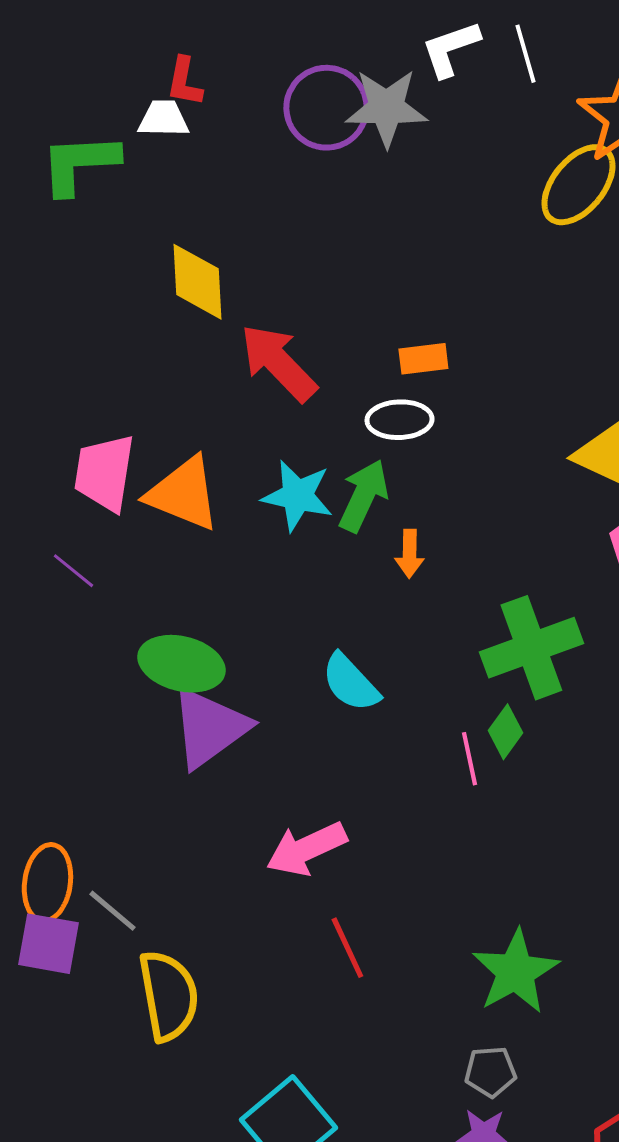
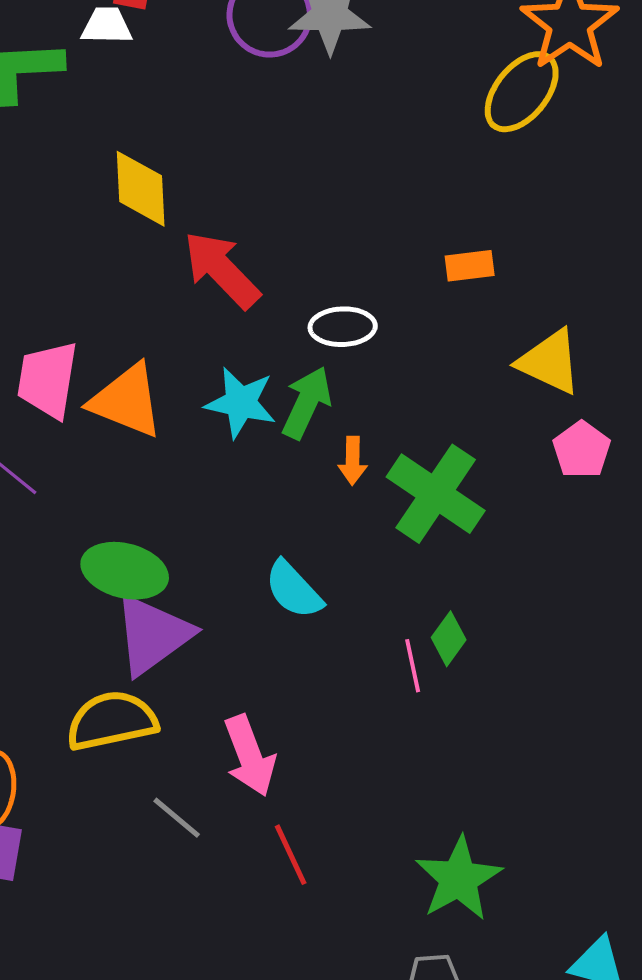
orange rectangle: (423, 359) -> (470, 266), moved
green cross: (531, 648) -> (436, 494), moved, turned -36
pink arrow: (306, 849) -> (250, 756), turned -86
gray line: (112, 911) -> (177, 818), moved
yellow semicircle: (168, 996) -> (112, 721), moved, turned -92

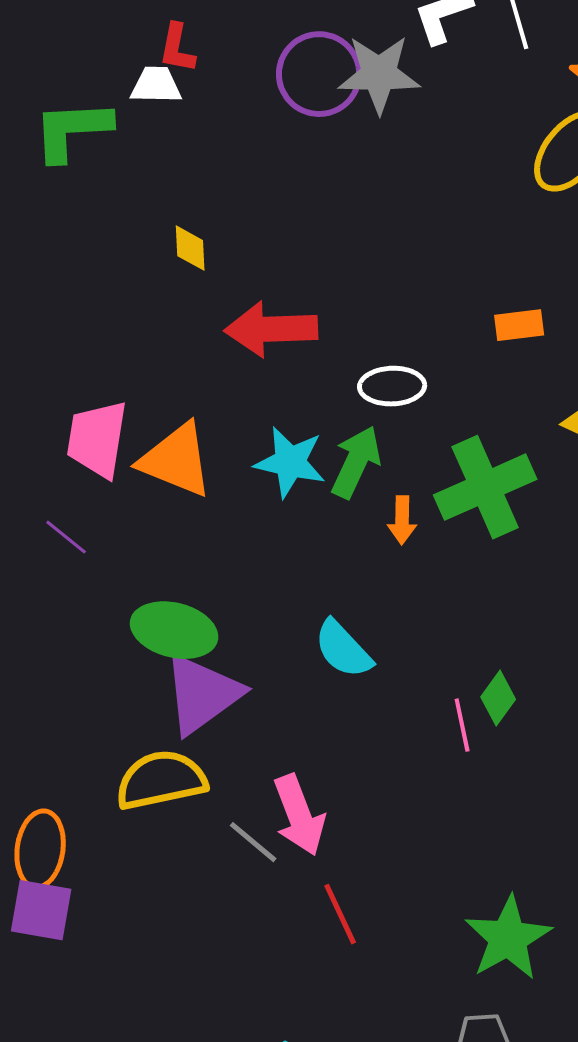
yellow diamond: (141, 189) -> (190, 248), size x0.6
red arrow: (222, 270) -> (271, 329), turned -48
green cross: (436, 494) -> (485, 487), moved, turned 32
gray line: (177, 818) -> (253, 842), moved

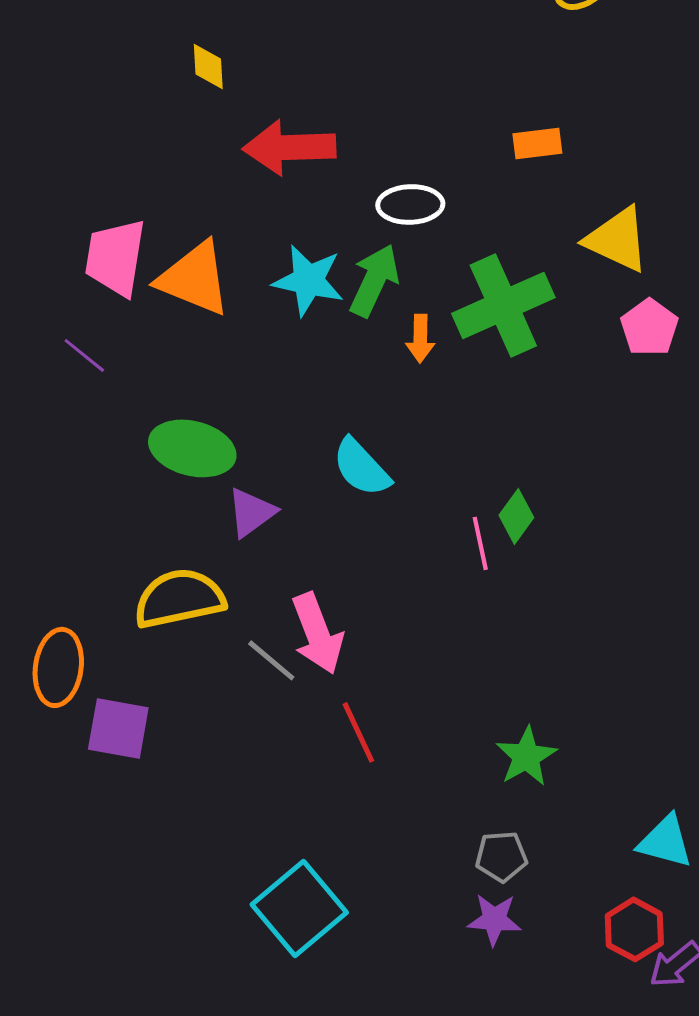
purple triangle: (202, 694) -> (251, 512), moved, size x0.6
purple square: (41, 910) -> (118, 728), moved
green star: (508, 938) -> (526, 756), size x0.7

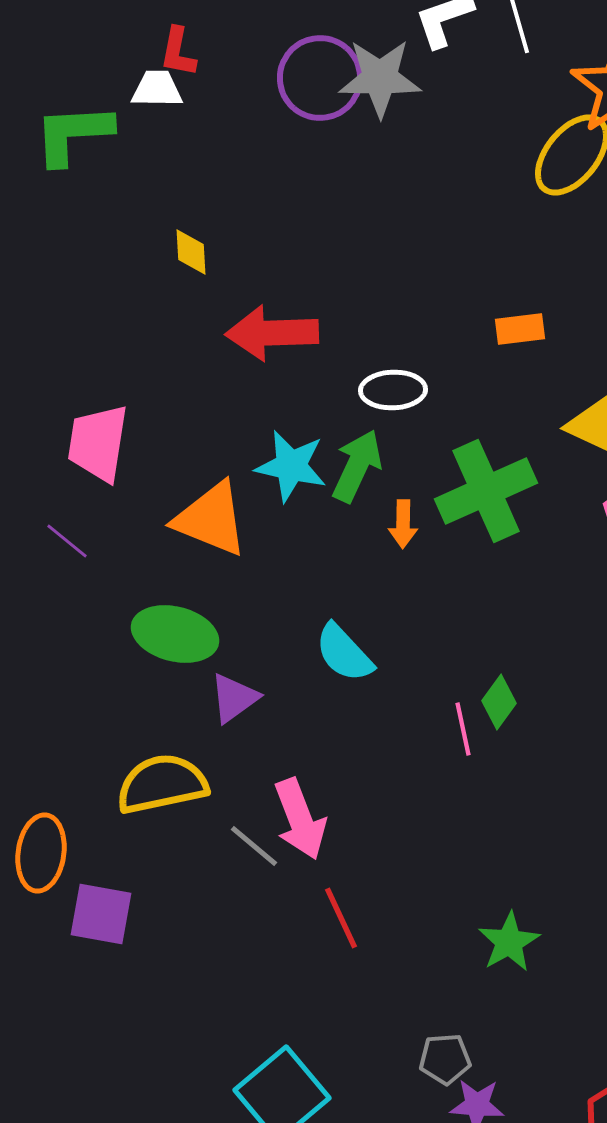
orange triangle: (194, 278) -> (211, 519), moved
gray pentagon: (501, 856) -> (445, 1059), moved

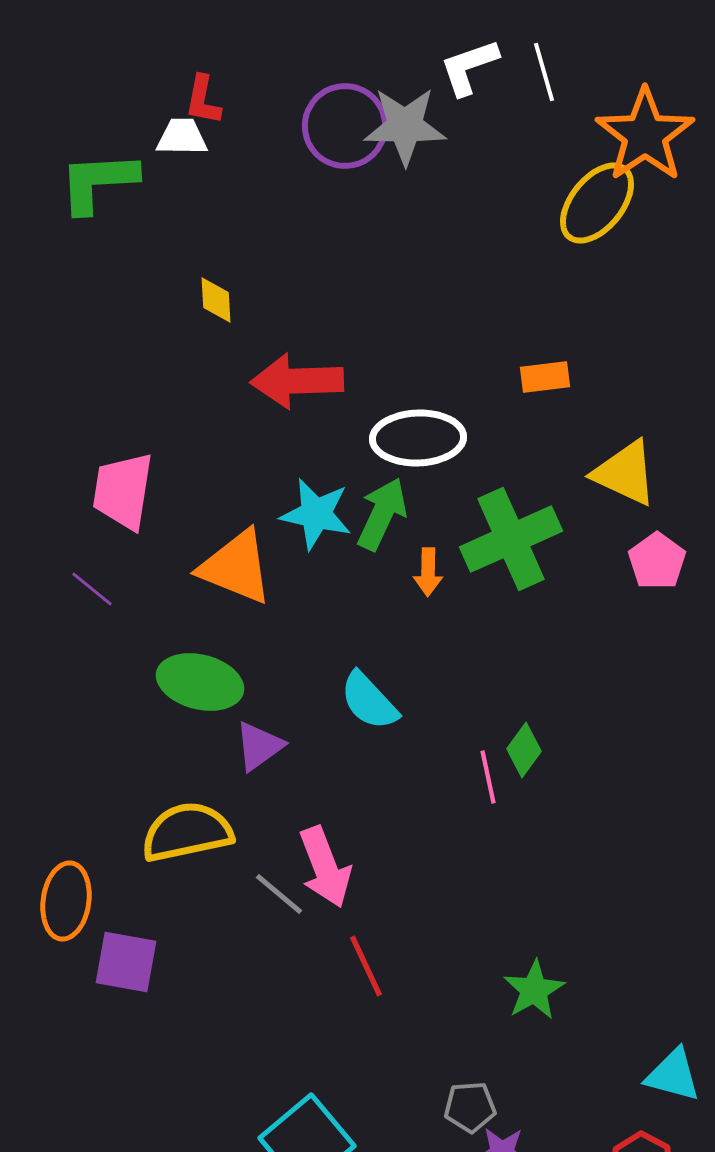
white ellipse: (393, 390) -> (418, 438), size x1.4

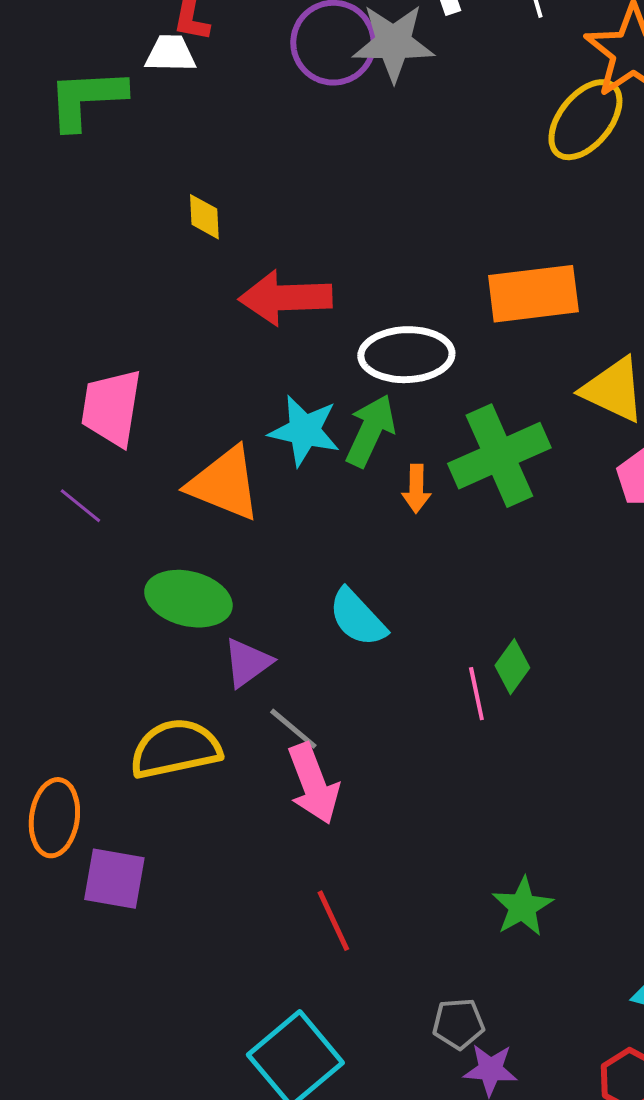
orange rectangle: (545, 377) -> (533, 294), size x1.8
gray line: (279, 894) -> (293, 729), moved
red line: (366, 966) -> (333, 921), moved

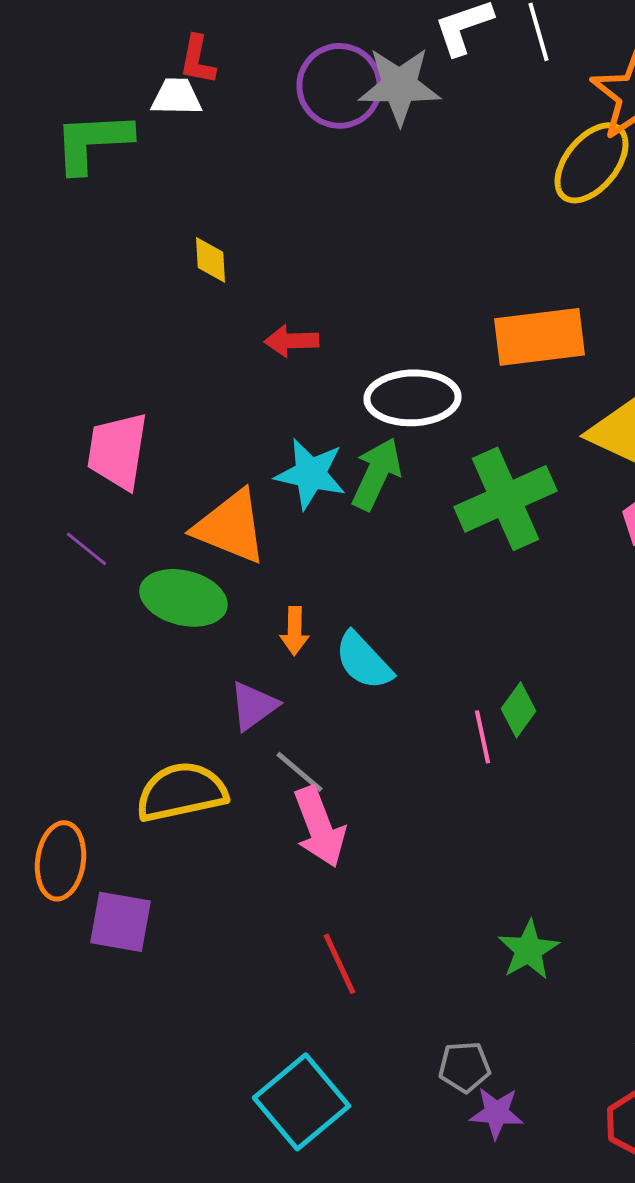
red arrow: (285, 298) -> (292, 341), size x0.6
orange arrow: (416, 489) -> (294, 631), moved
green ellipse: (188, 599) -> (184, 598), moved

